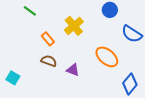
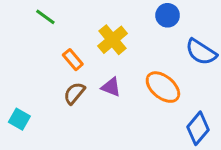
brown semicircle: (49, 61) -> (74, 93), turned -70
purple triangle: (73, 70) -> (111, 87), moved

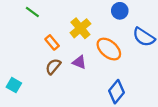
orange ellipse: (163, 87) -> (109, 49), moved
blue diamond: (198, 128) -> (116, 92), moved

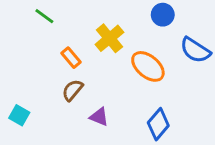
purple triangle: (79, 62) -> (99, 117), moved

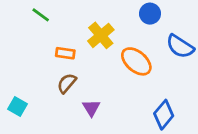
orange rectangle: (71, 58) -> (65, 53), turned -42
purple triangle: (99, 117) -> (91, 108), turned 36
blue diamond: (158, 124) -> (164, 115), moved

